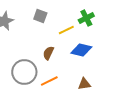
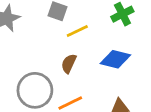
yellow line: (66, 30) -> (77, 31), moved

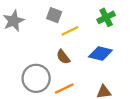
brown semicircle: (69, 63) -> (63, 57), turned -63

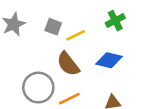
gray square: (54, 15) -> (53, 27), moved
brown semicircle: (63, 57) -> (68, 64), size x1.5

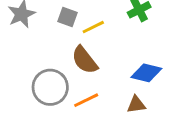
blue diamond: (109, 60) -> (146, 73), moved

